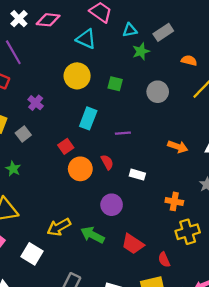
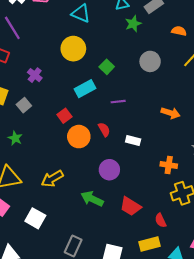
green square: (115, 84) -> (107, 67), moved, turned 32
cyan rectangle: (88, 118) -> (85, 89), turned 42
yellow arrow: (59, 227) -> (52, 179), moved

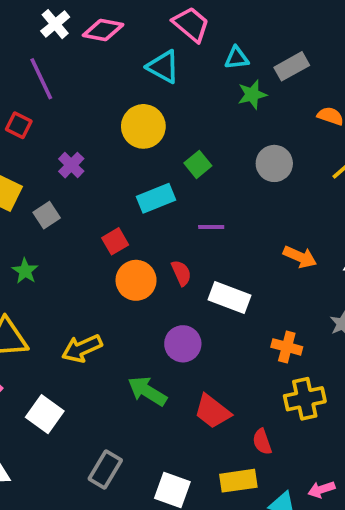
white rectangle: (133, 140) -> (230, 297), size x1.5

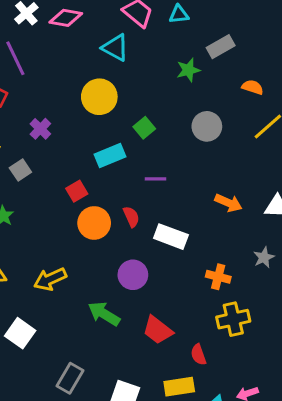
cyan triangle: (237, 58) -> (179, 14), moved

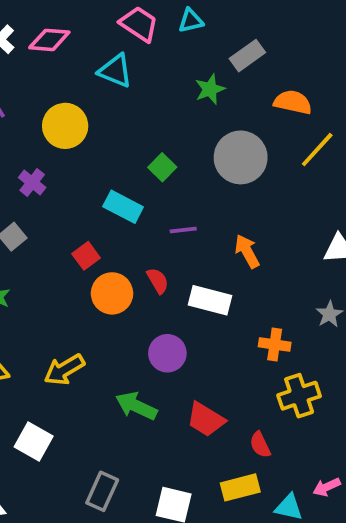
orange semicircle: (253, 87) -> (293, 102), size x1.4
yellow circle: (99, 97) -> (65, 126), moved
gray circle: (207, 126) -> (241, 157), size x1.4
cyan rectangle: (110, 156) -> (123, 207), turned 56
orange arrow: (228, 203) -> (247, 251), moved, turned -136

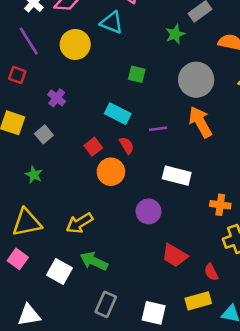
yellow circle: (65, 126) -> (75, 44), moved
green square: (162, 167) -> (137, 74), moved, turned -30
orange arrow: (247, 251) -> (200, 122), moved, size x1.4
red semicircle: (158, 281) -> (127, 145), moved
green arrow: (136, 406) -> (94, 261), moved

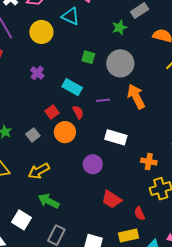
gray circle: (196, 80) -> (120, 63), moved
purple cross: (57, 98) -> (37, 73), moved
gray square: (44, 134) -> (33, 135), moved
white square: (59, 271) -> (21, 220), moved

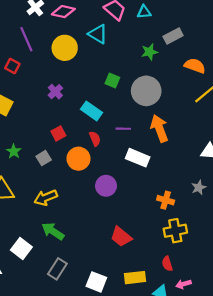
red square: (52, 112) -> (58, 133), moved
white rectangle: (116, 137) -> (138, 158), moved
purple circle: (93, 164) -> (106, 186), moved
red semicircle: (140, 214) -> (167, 264), moved

